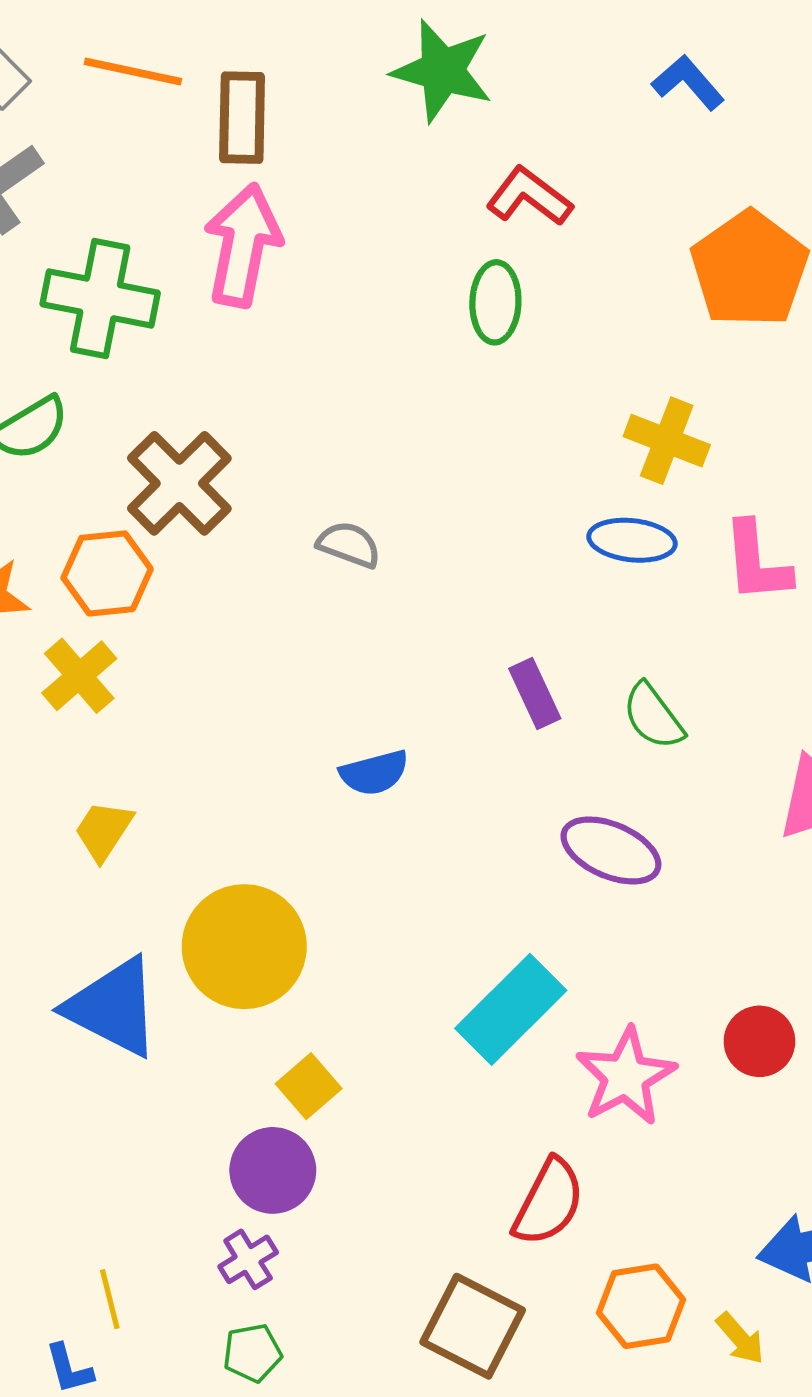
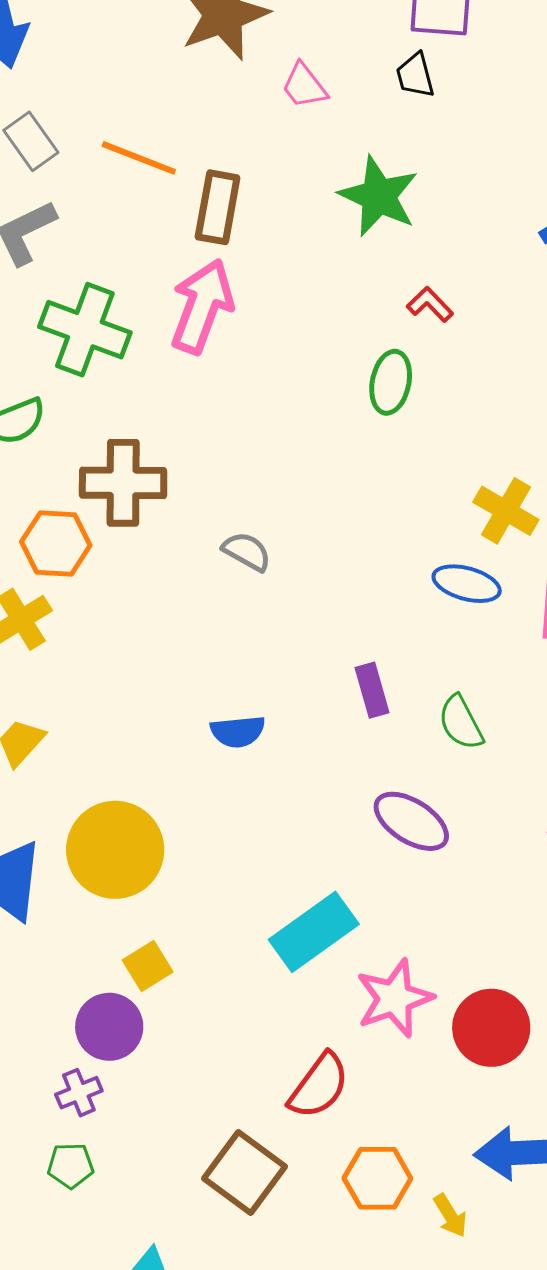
red L-shape: (529, 196) -> (430, 304), size x0.7
brown cross: (179, 483) -> (123, 483), turned 36
red circle: (759, 1041) -> (491, 1028), moved, size x1.4

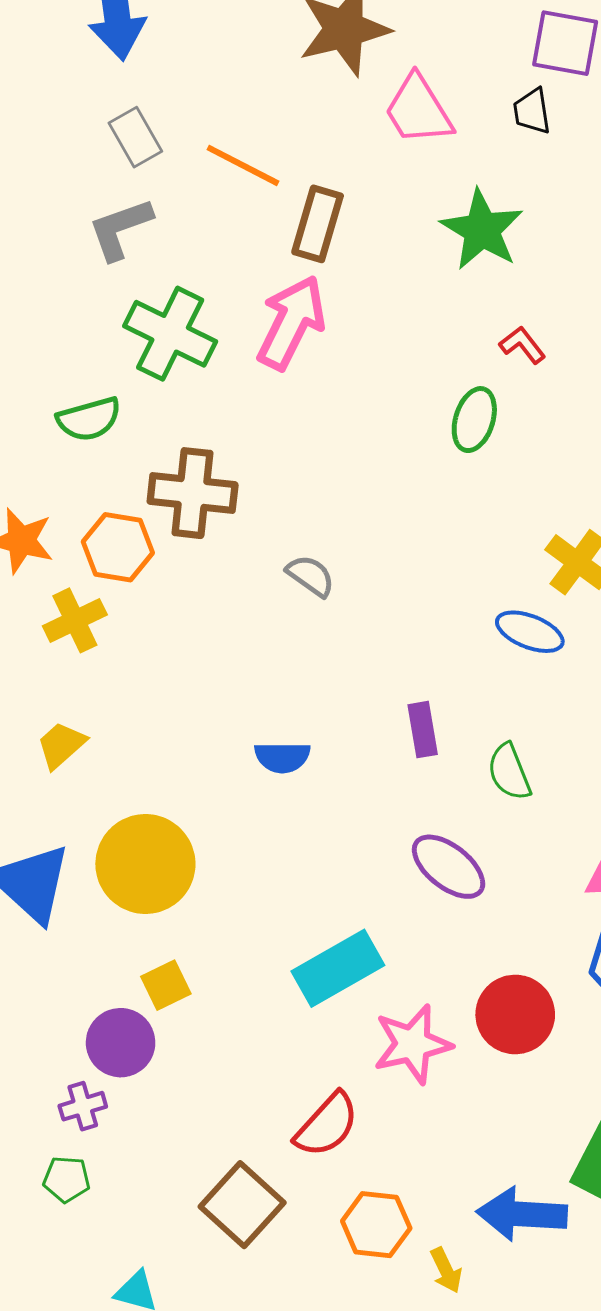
pink trapezoid: (304, 86) -> (418, 110), size x1.5
red circle: (491, 1028) -> (515, 1014), moved

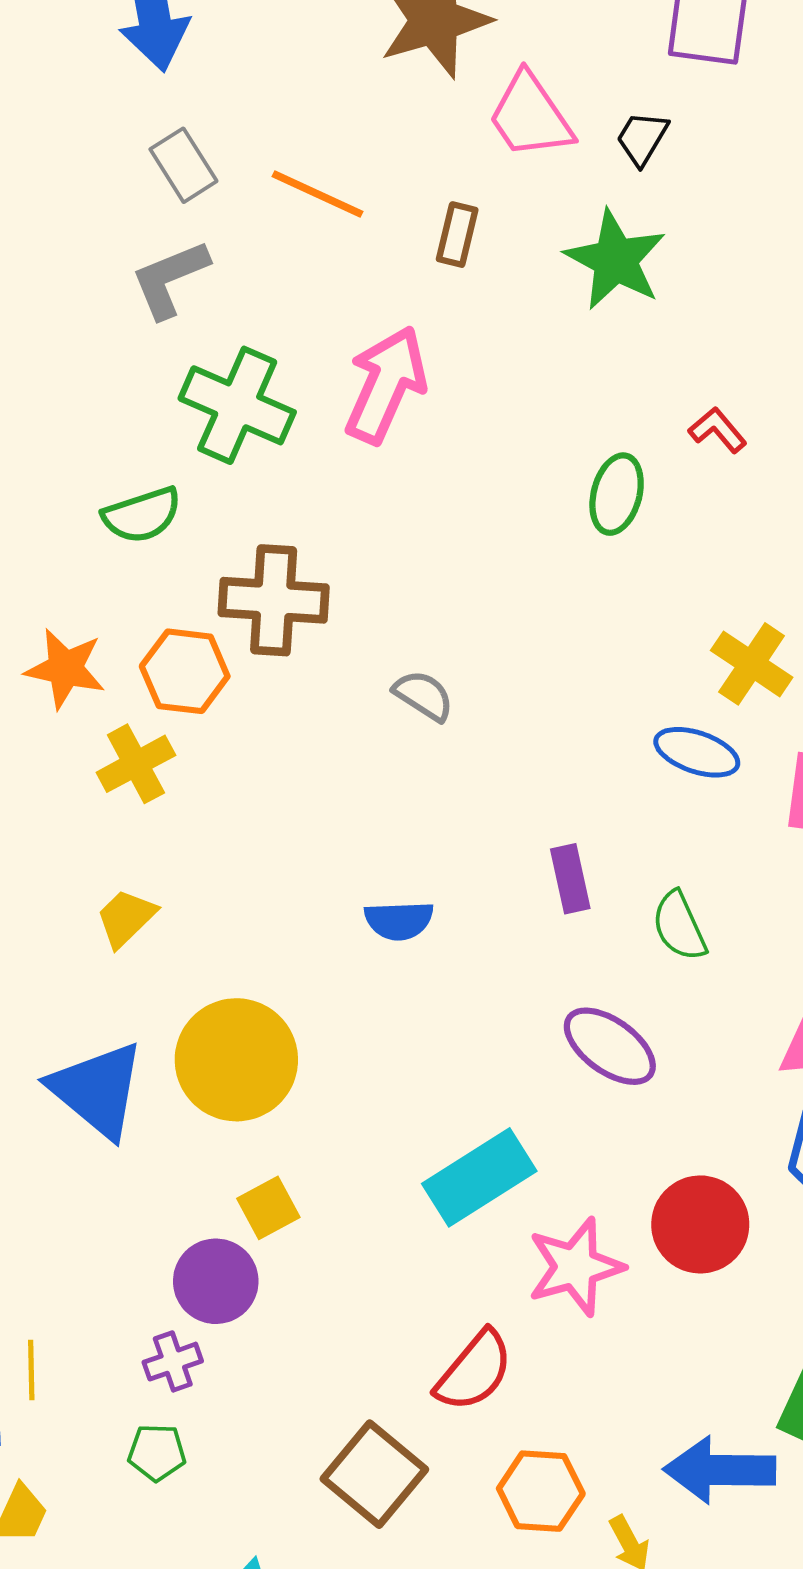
black trapezoid: (532, 111) -> (642, 138), moved, turned 42
brown rectangle: (318, 224) -> (457, 235), moved, size x0.7
red L-shape: (523, 345) -> (718, 430), moved

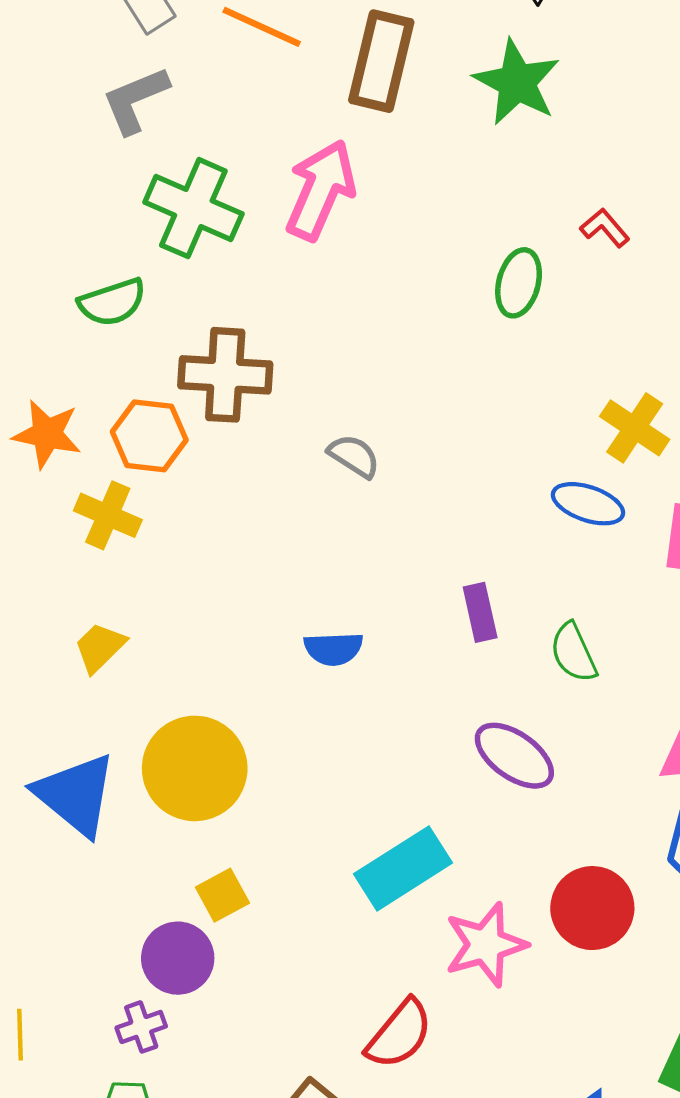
brown rectangle: (457, 235) -> (381, 61), size x1.8
yellow cross: (136, 764) -> (108, 515), turned -38

